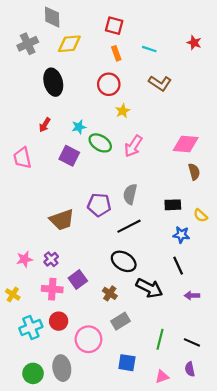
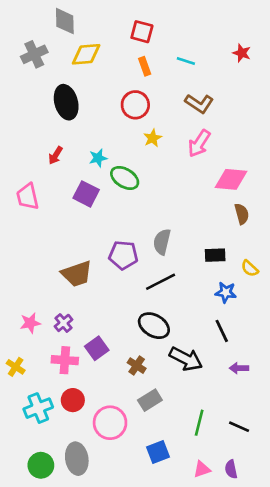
pink arrow: (133, 146) -> (199, 143), moved
blue square: (127, 363) -> (158, 452), turned -30
purple semicircle: (190, 369) -> (231, 469), moved

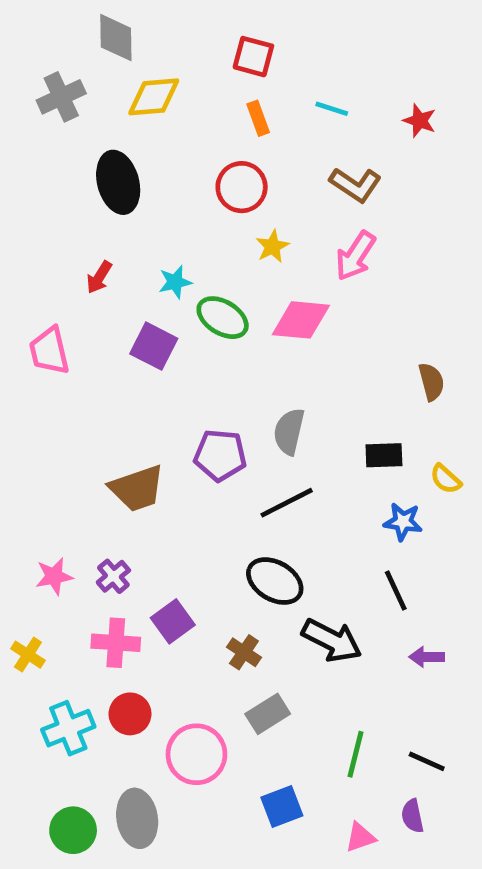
red star: (242, 53) -> (420, 121), moved
pink diamond: (231, 179) -> (301, 320), moved
purple semicircle: (231, 469) -> (412, 816), moved

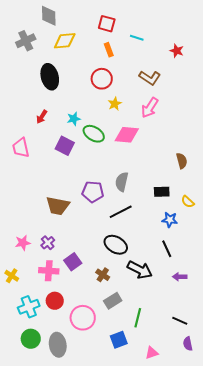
cyan line: (332, 109) -> (137, 38), moved
brown trapezoid: (137, 488) -> (58, 206), turned 30
green line: (355, 754) -> (138, 318), moved
purple semicircle: (412, 816) -> (188, 344), moved
green circle: (73, 830) -> (31, 339), moved

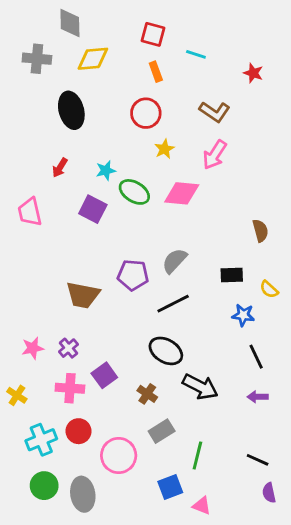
gray cross: (26, 41) -> (37, 59), turned 30
gray semicircle: (122, 182) -> (174, 261), turned 30
black line: (167, 249) -> (256, 357), moved
pink triangle: (152, 353) -> (202, 506), moved, turned 40

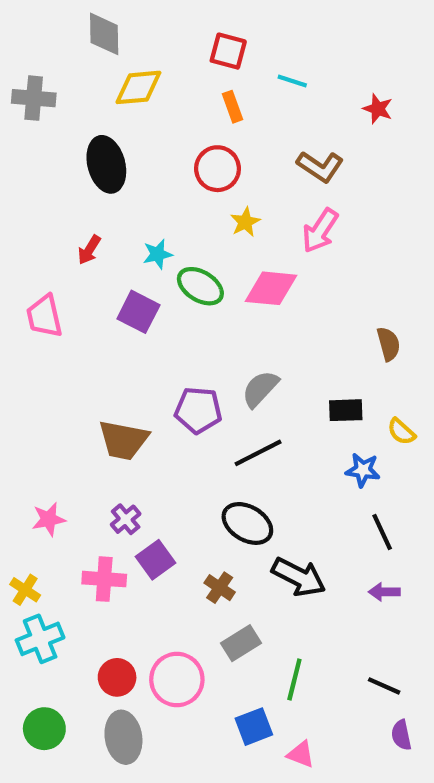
gray cross: (37, 59) -> (34, 98), moved
purple cross: (68, 348) -> (126, 519), moved
red circle: (79, 431) -> (117, 677), moved
cyan cross: (41, 440) -> (40, 639), moved
green circle: (44, 486) -> (44, 729), moved

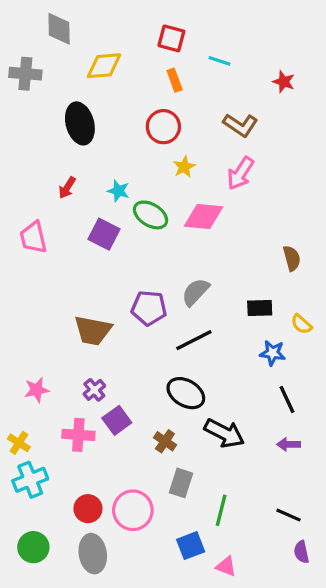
gray diamond: (104, 34) -> (59, 29), moved
cyan star: (158, 254) -> (118, 191), turned 30
gray rectangle: (241, 643) -> (181, 483), turned -40

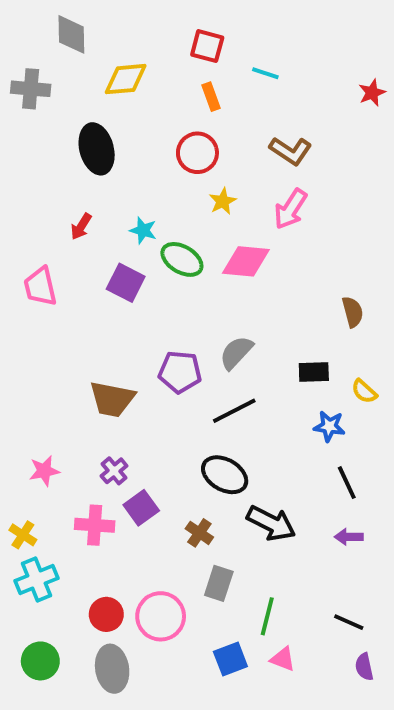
red star: (284, 82) -> (372, 93), moved, turned 30
pink triangle: (226, 566) -> (283, 659), moved

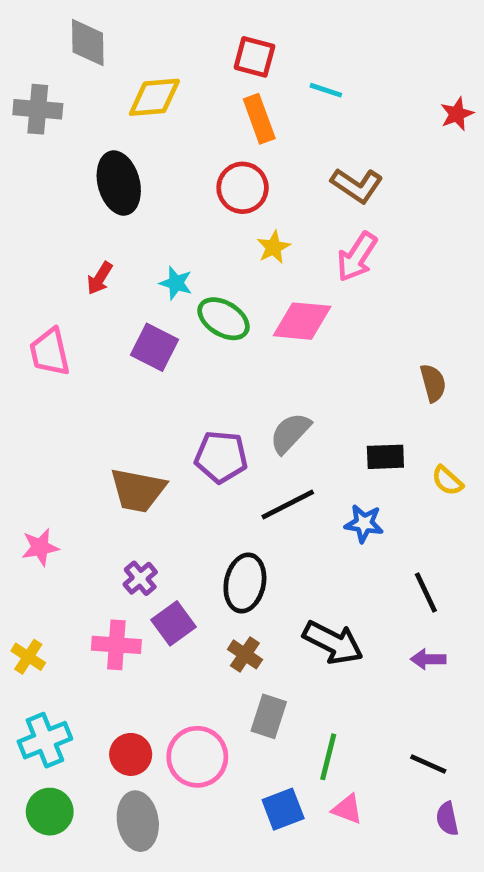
orange rectangle: (211, 97) -> (259, 119), size x1.4
blue star: (329, 426) -> (364, 523), moved
pink star: (44, 471) -> (40, 547), moved
black ellipse: (225, 475) -> (245, 583), moved, turned 72
cyan cross: (36, 579) -> (45, 740), moved

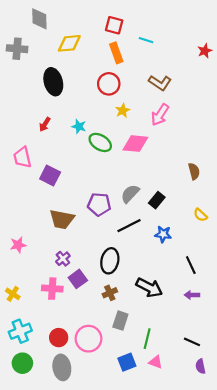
purple square: (154, 347) -> (50, 176), moved
black rectangle: (385, 457) -> (157, 200), moved, turned -49
brown cross: (245, 654) -> (110, 293), turned 32

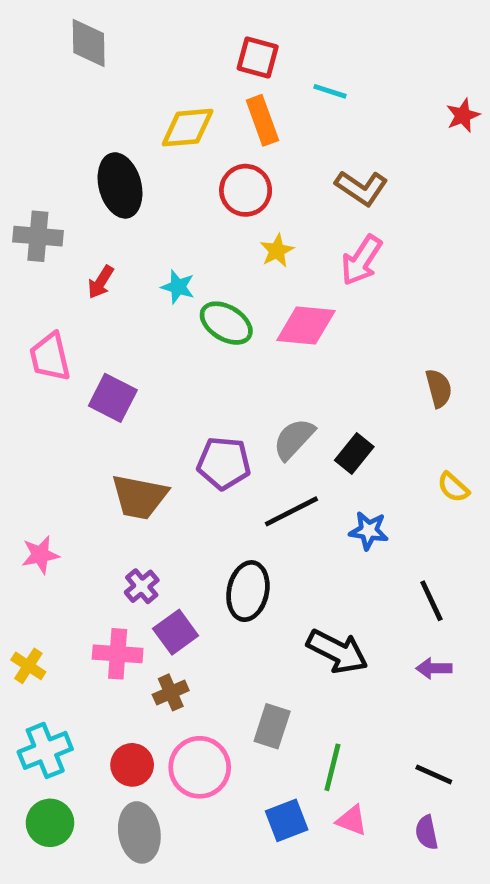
yellow diamond: (69, 43) -> (188, 128), moved
gray cross: (17, 49) -> (38, 236), moved
brown cross: (110, 293) -> (171, 692), moved
purple semicircle: (200, 366) -> (427, 832), moved

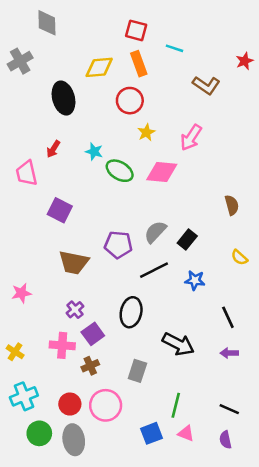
brown L-shape: (361, 188) -> (206, 85), moved
gray cross: (38, 236) -> (20, 61), moved, turned -35
pink trapezoid: (50, 357) -> (27, 173), moved
gray rectangle: (272, 726) -> (137, 371), moved
green circle: (50, 823) -> (39, 433), moved

